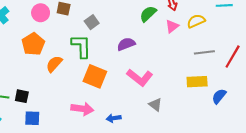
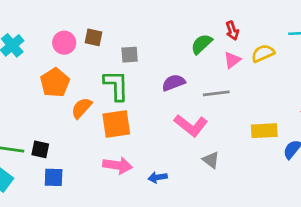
gray square: (92, 22) -> (130, 55), turned 32
gray line: (204, 52) -> (216, 93), moved
orange square: (95, 76) -> (116, 124), moved, turned -30

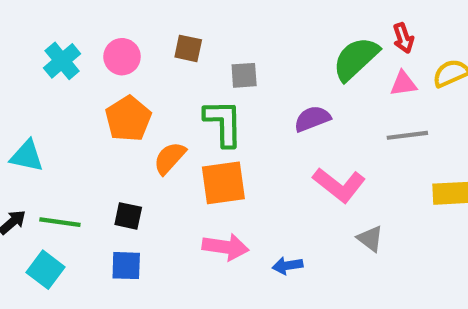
pink circle: (64, 43) -> (122, 57), moved
green semicircle: (202, 44) -> (356, 59), size x1.4
pink triangle: (232, 60) -> (403, 84), turned 30
gray line: (216, 93) -> (407, 135), moved
black square: (40, 149) -> (128, 216), moved

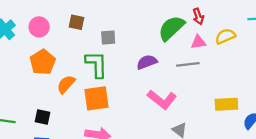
gray line: (407, 135) -> (188, 64), moved

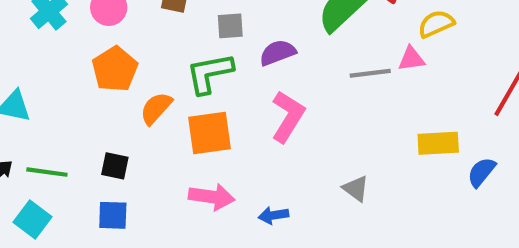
pink triangle: (198, 42) -> (411, 59), moved
purple semicircle: (147, 62) -> (278, 53), moved
green L-shape: (96, 64) -> (210, 73), turned -100
pink L-shape: (162, 100) -> (288, 116), moved, turned -96

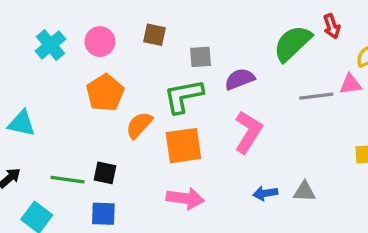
green line: (47, 172) -> (68, 180), moved
gray triangle: (356, 189) -> (304, 192), turned -35
blue arrow: (273, 215) -> (265, 193), moved

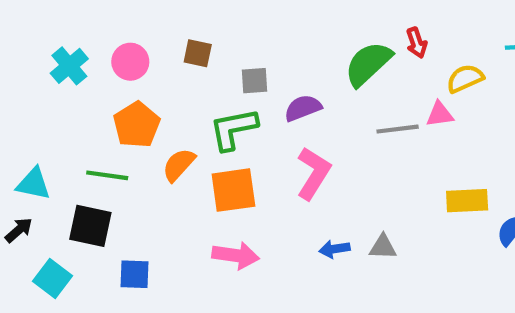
cyan triangle: (21, 123) -> (33, 184), moved
black square: (105, 173) -> (90, 226), moved, size x1.5
green line: (68, 180) -> (107, 175), moved

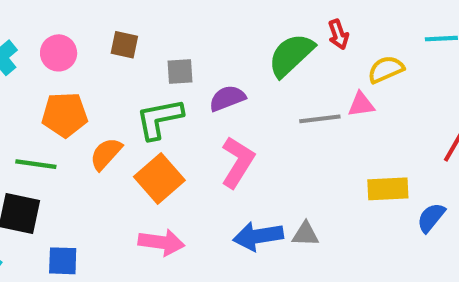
orange pentagon: (137, 125) -> (65, 115), turned 30
orange square: (233, 190) -> (159, 179), turned -33
blue arrow: (334, 249) -> (258, 236), size x1.6

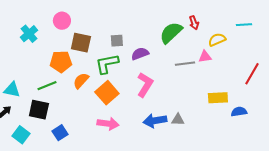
brown square: (124, 45) -> (81, 43), moved, size x1.5
pink circle: (59, 53) -> (62, 21), moved
green line: (36, 164) -> (47, 86), turned -30
blue semicircle: (431, 218) -> (239, 112), turned 42
blue square: (63, 261) -> (60, 133), turned -35

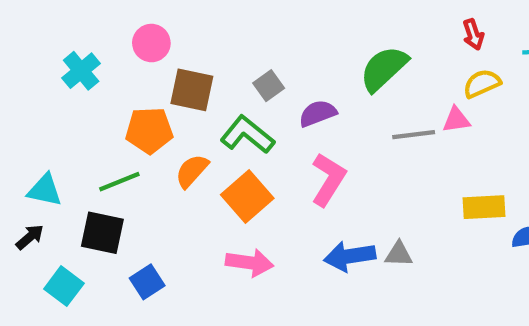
red arrow: (194, 23) -> (473, 34), moved
gray square: (117, 41) -> (269, 86), turned -32
green L-shape: (107, 64) -> (247, 135), turned 50

